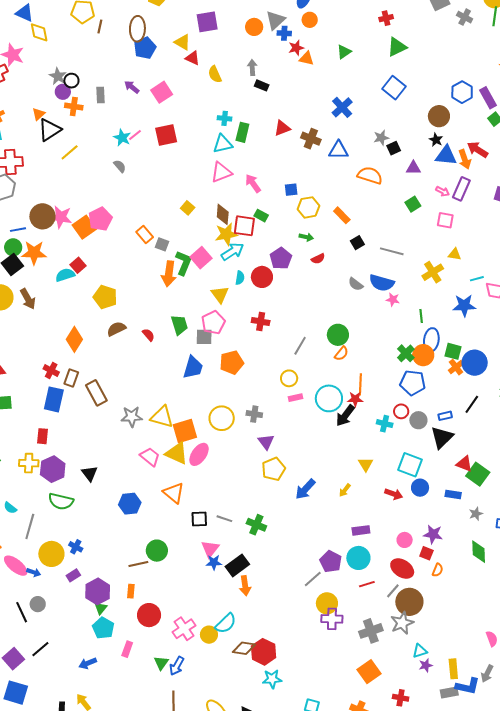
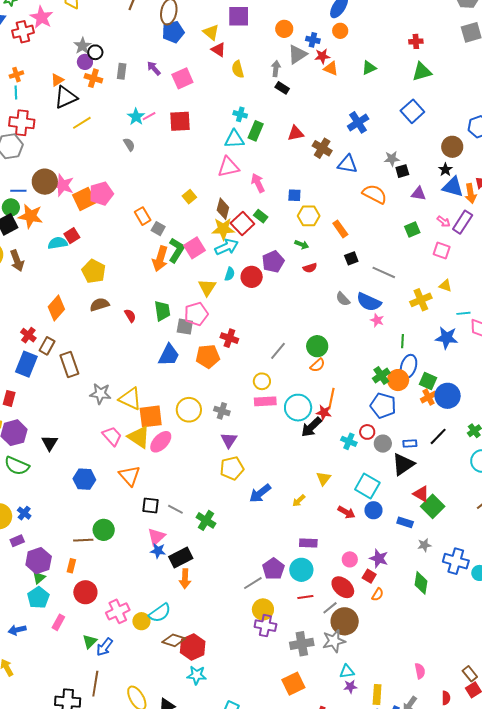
gray triangle: (275, 20) -> (297, 54), moved
red square: (244, 226) -> (242, 223), turned 30
red cross: (261, 321) -> (229, 338), moved
pink rectangle: (296, 398) -> (265, 401), size x1.5

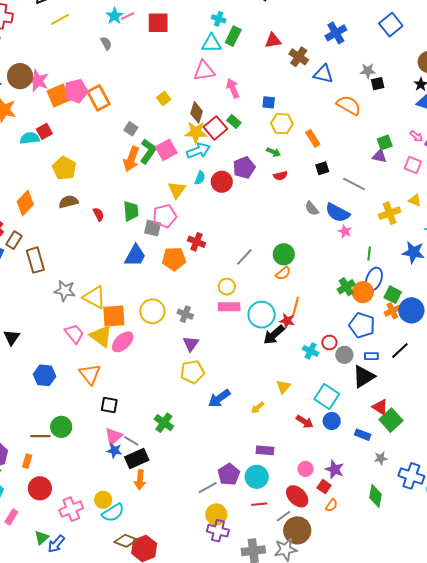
purple triangle: (419, 194) -> (379, 156), moved
orange rectangle: (143, 216) -> (98, 98), moved, size x1.4
blue pentagon: (383, 406) -> (362, 325), moved
gray line: (175, 509) -> (131, 441), moved
yellow circle: (141, 621) -> (103, 500), moved

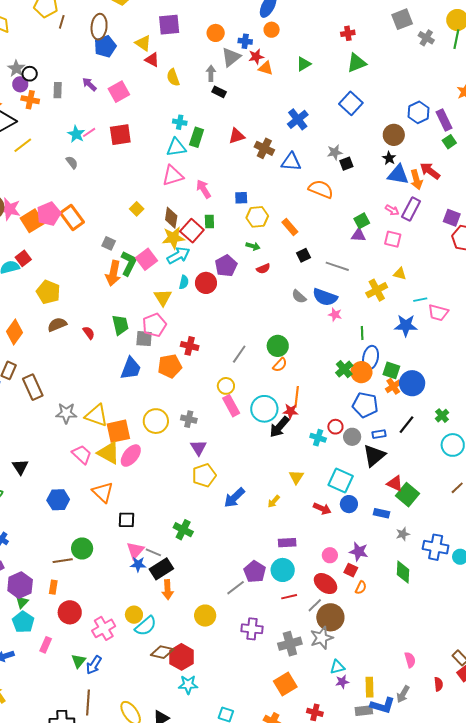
green rectangle: (234, 122) -> (209, 222), turned 56
pink rectangle: (229, 307) -> (231, 406), turned 70
yellow circle: (216, 514) -> (205, 616), moved

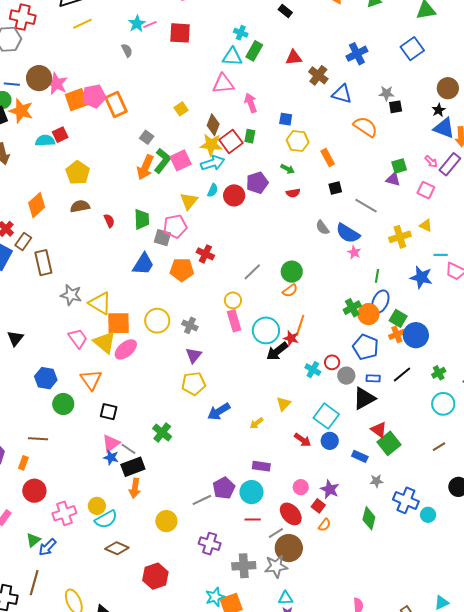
green circle: (82, 548) -> (63, 404), moved
red hexagon: (181, 657) -> (155, 576), moved
cyan star: (188, 685) -> (215, 597), moved, turned -30

